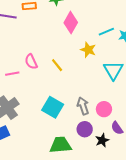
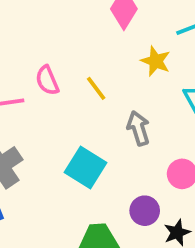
gray arrow: (83, 106) -> (138, 128), moved

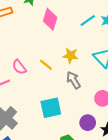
yellow star: (156, 61) -> (71, 56), moved
cyan square: (85, 168) -> (51, 108), turned -30

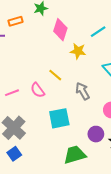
yellow star: (71, 56) -> (78, 51), moved
pink semicircle: (19, 67) -> (38, 90), moved

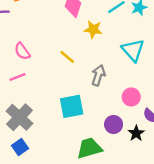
pink semicircle: (38, 90) -> (22, 51), moved
gray arrow: (83, 91) -> (98, 75), turned 48

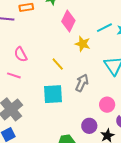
pink line: (17, 77) -> (14, 75), turned 32
cyan square: (72, 106) -> (53, 94), moved

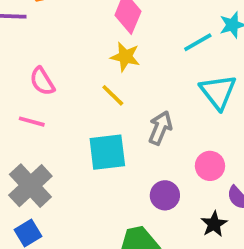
cyan line: (104, 28) -> (198, 42), moved
yellow star: (83, 44) -> (125, 57), moved
purple circle: (89, 126) -> (165, 195), moved

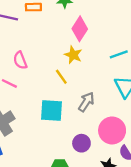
pink circle: (210, 166) -> (112, 130), size x1.5

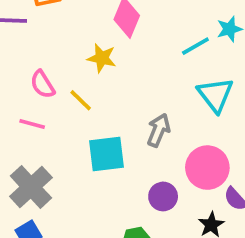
yellow star: (73, 55) -> (102, 58), moved
yellow line: (61, 77) -> (81, 100), moved

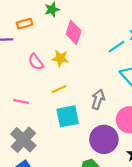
pink semicircle: (42, 84) -> (36, 62), moved
yellow line: (81, 100) -> (59, 89), moved, turned -64
purple circle: (163, 196) -> (104, 139), size x1.6

